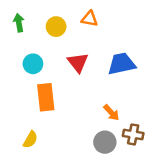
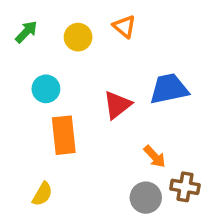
orange triangle: (89, 19) -> (124, 26), turned 30
green arrow: (19, 23) -> (26, 32), turned 54
red triangle: (78, 63) -> (117, 105), moved, turned 30

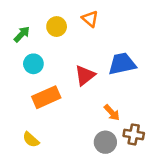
green arrow: (26, 32) -> (22, 34), moved
orange rectangle: (64, 135) -> (46, 97), turned 72
yellow semicircle: (42, 194) -> (31, 140), turned 102

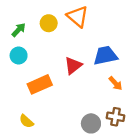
orange triangle: (90, 19) -> (78, 17), size x1.5
cyan circle: (33, 64) -> (19, 56), moved
orange arrow: (112, 113) -> (115, 83), moved

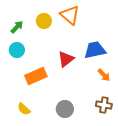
gray circle: (91, 123) -> (65, 109), moved

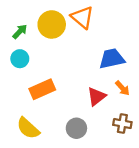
yellow circle: (44, 21) -> (52, 24), size x1.5
red triangle: (66, 59) -> (96, 96), moved
yellow semicircle: (24, 109) -> (28, 128), size x1.5

